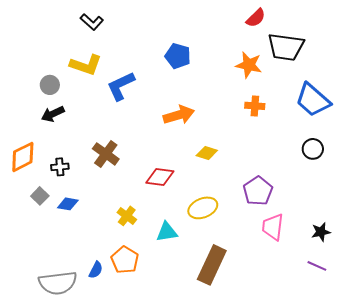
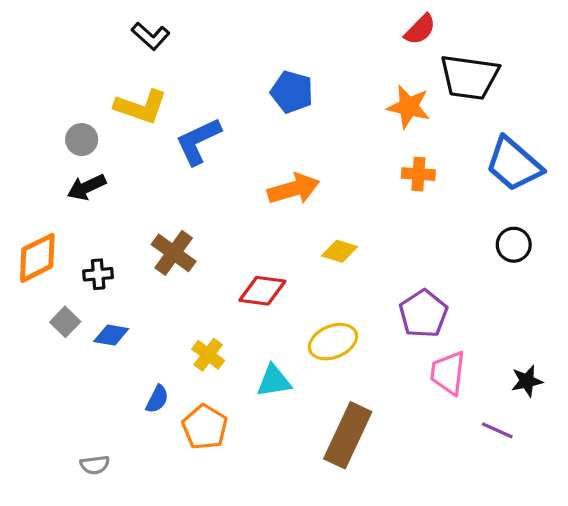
purple line: (317, 266) -> (497, 430), moved
blue semicircle: (96, 270) -> (157, 399), moved
gray semicircle: (58, 283) -> (95, 465), size x0.5

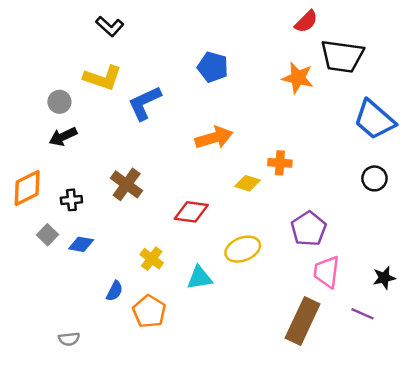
orange cross: (418, 174) -> (280, 163), moved
brown rectangle: (348, 435) -> (303, 321), moved

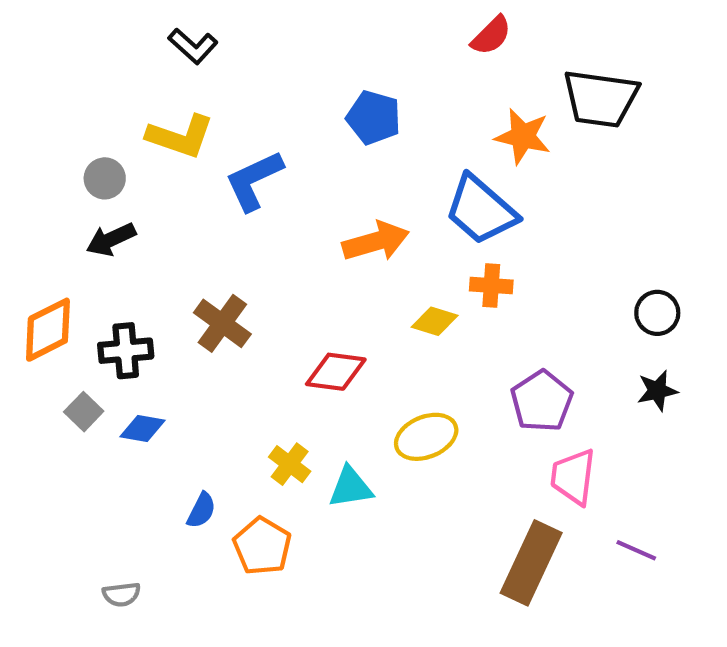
red semicircle: (306, 22) -> (491, 36), moved
blue trapezoid: (374, 120) -> (481, 210), moved
black cross: (71, 200) -> (126, 351), size x1.4
yellow cross: (152, 259) -> (290, 464), moved
black star: (384, 278) -> (657, 391), moved

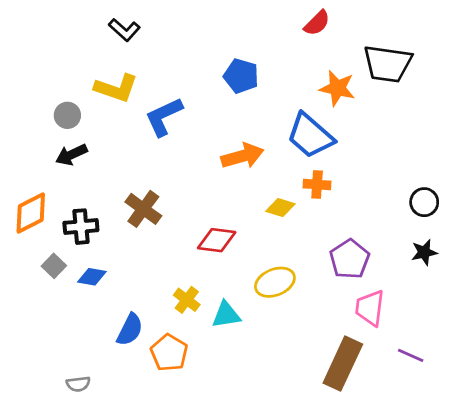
blue semicircle: (201, 510) -> (130, 330), size x1.4

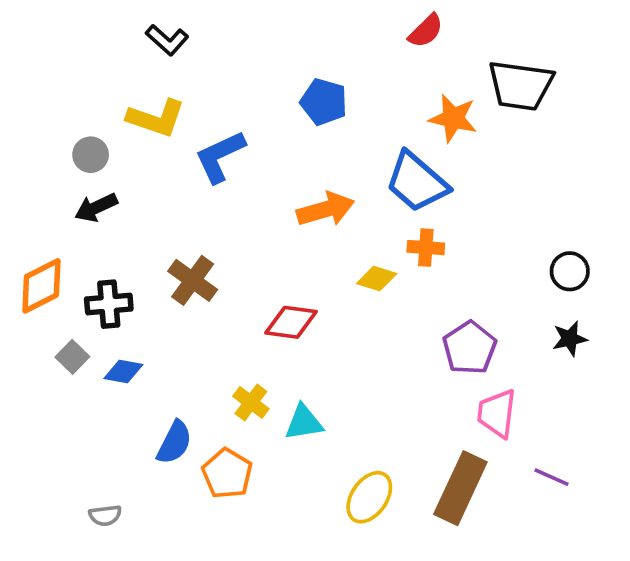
yellow ellipse: (275, 282) -> (369, 497), moved, turned -33

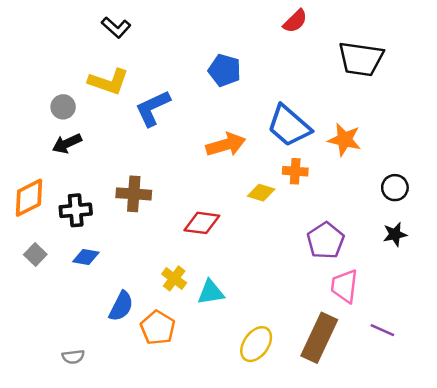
orange star: (453, 118) -> (344, 140), moved
brown cross: (193, 280) -> (134, 194), turned -32
gray square: (72, 357) -> (35, 254), moved

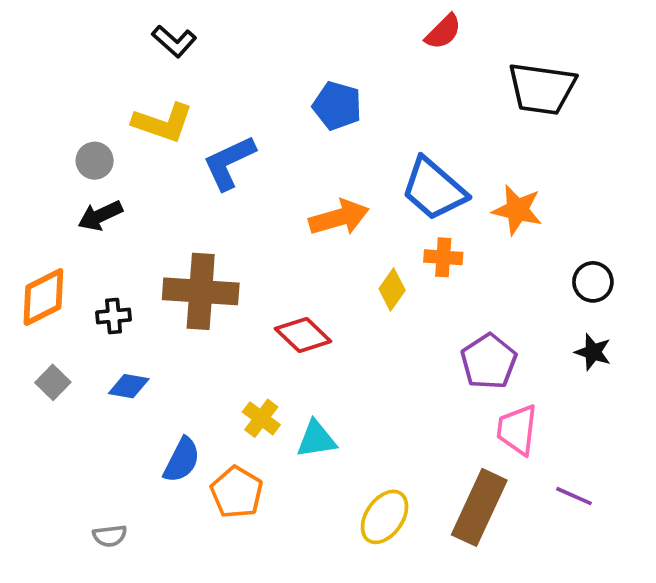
yellow diamond: (261, 193) -> (392, 289), turned -72
brown cross: (134, 194) -> (201, 291), size x1.4
black cross: (76, 210) -> (114, 316), size x0.7
red diamond: (202, 223) -> (303, 335), turned 36
black star: (395, 234) -> (593, 352), turned 30

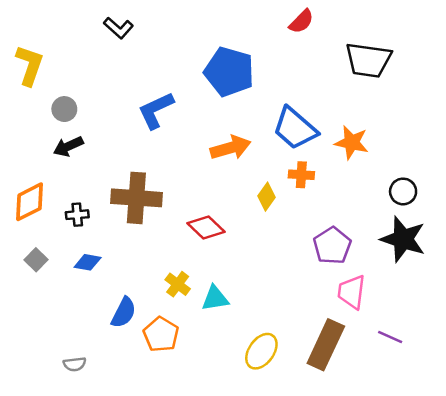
blue pentagon: (337, 106) -> (229, 72), size x1.5
yellow L-shape: (163, 123) -> (30, 65), moved, turned -90
black star: (593, 352) -> (403, 239), size x1.8

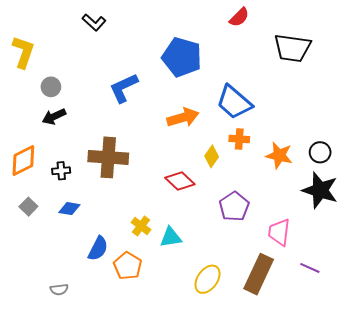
orange star: (352, 143) -> (279, 155), moved
red diamond: (206, 228) -> (180, 181), moved
purple pentagon: (332, 246) -> (234, 207), moved

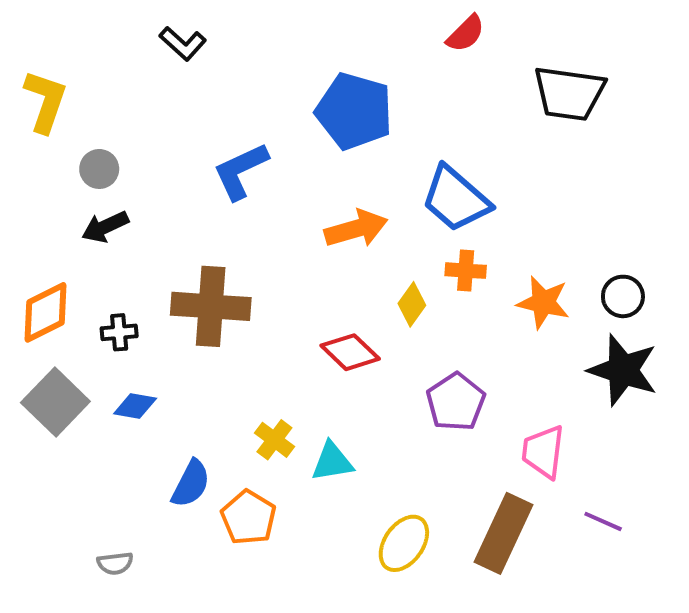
gray square: (28, 207) -> (55, 402), size x1.8

